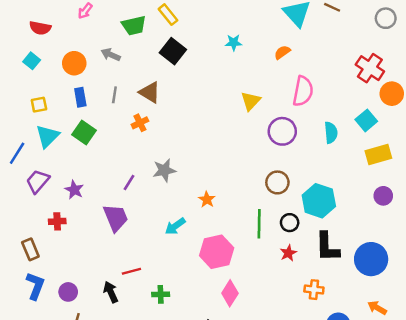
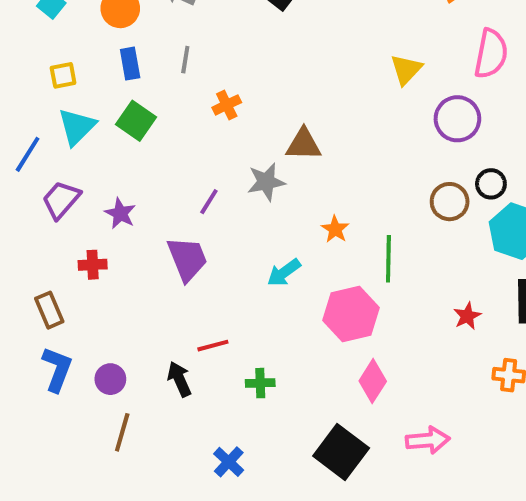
brown triangle: (150, 92) -> (304, 144), moved, turned -30
black circle: (290, 223) -> (491, 184), moved
green line: (259, 224) -> (388, 259), moved

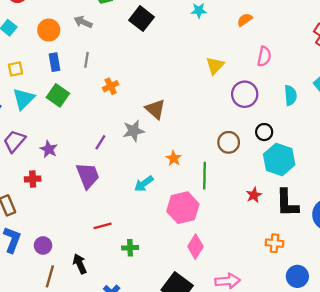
pink semicircle: (491, 54) -> (264, 56), size x0.7
brown triangle: (304, 144) -> (155, 109), turned 40
brown circle: (450, 202) -> (229, 142), moved
red star: (467, 316) -> (254, 195), moved
black arrow: (179, 379) -> (80, 264), moved

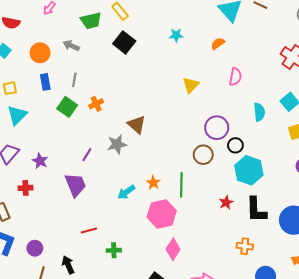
purple circle: (245, 94) -> (217, 128), moved
green square: (58, 95) -> (67, 107), moved
orange star: (174, 158) -> (153, 183), moved

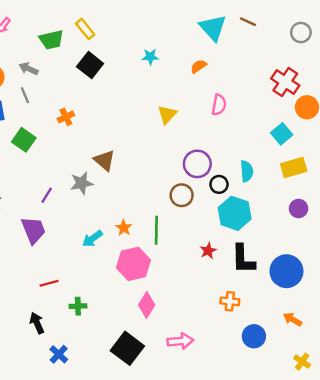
gray line: (74, 80) -> (25, 95), moved, turned -32
orange cross: (96, 104) -> (66, 117), moved
cyan semicircle: (259, 112) -> (247, 171), moved
black arrow: (68, 265) -> (37, 323), moved

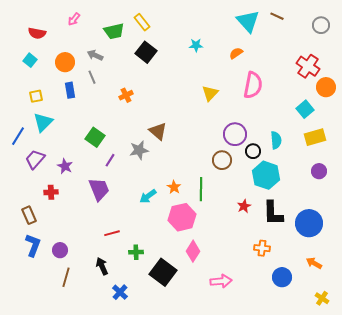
pink semicircle: (219, 105) -> (253, 85), size x1.5
green square: (24, 140) -> (95, 137), moved
black square: (127, 348) -> (163, 272), moved

